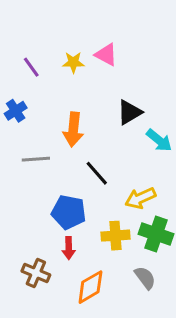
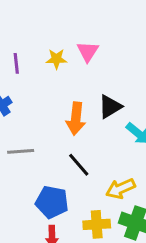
pink triangle: (106, 55) -> (88, 52), turned 35
purple line: (31, 67) -> (16, 63), turned 30
orange arrow: (73, 129) -> (76, 119), moved

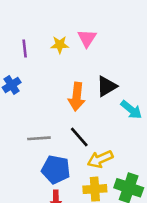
gray line: (21, 151) -> (39, 138), moved
yellow arrow: (121, 189) -> (100, 159), moved

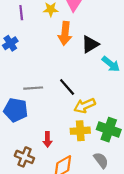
orange arrow: (77, 97) -> (65, 33), moved
blue pentagon: (56, 170) -> (16, 110), moved

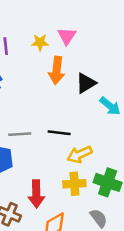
black line: (67, 87) -> (59, 133), turned -42
red arrow: (47, 139) -> (36, 194), size x1.5

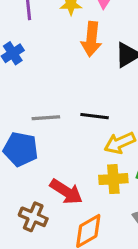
red arrow: (36, 194) -> (66, 192), turned -56

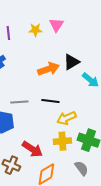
orange arrow: (91, 39) -> (48, 69), moved, turned -115

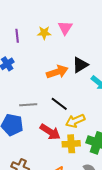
black line: (50, 101) -> (59, 104), turned 30
red arrow: (32, 149) -> (50, 132), moved

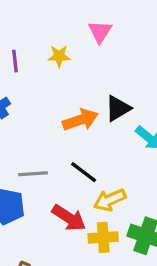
pink triangle: (65, 28) -> (100, 32), moved

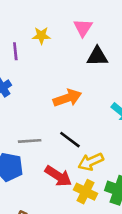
yellow star: (59, 56) -> (41, 36), moved
black triangle: (118, 108) -> (97, 56), moved, turned 30
yellow cross: (103, 237) -> (86, 192), turned 30

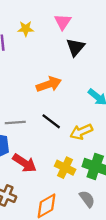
black triangle: (97, 56) -> (75, 47), turned -48
yellow arrow: (91, 162) -> (81, 132), moved
red arrow: (58, 176) -> (25, 163), moved

